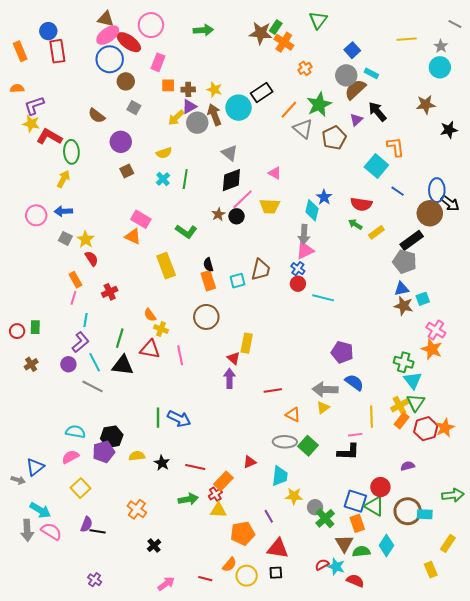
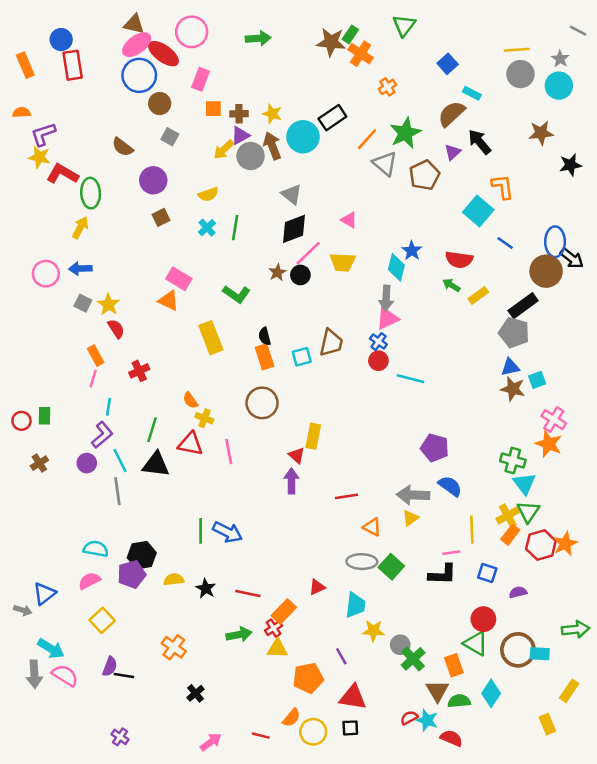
gray circle: (346, 75) -> (520, 74), moved
gray line: (93, 386) -> (117, 491), turned 55
blue square: (355, 501) -> (487, 573), moved, size x0.7

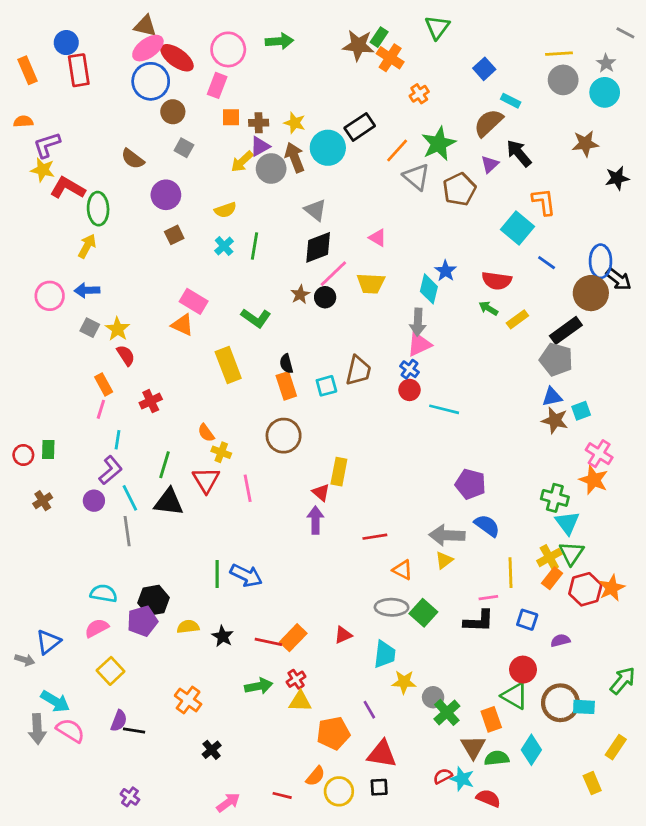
pink circle: (192, 32) -> (228, 49), moved
red triangle: (190, 444) -> (206, 480), turned 48
orange rectangle: (284, 611) -> (293, 638), moved
green arrow: (576, 629) -> (623, 681), turned -44

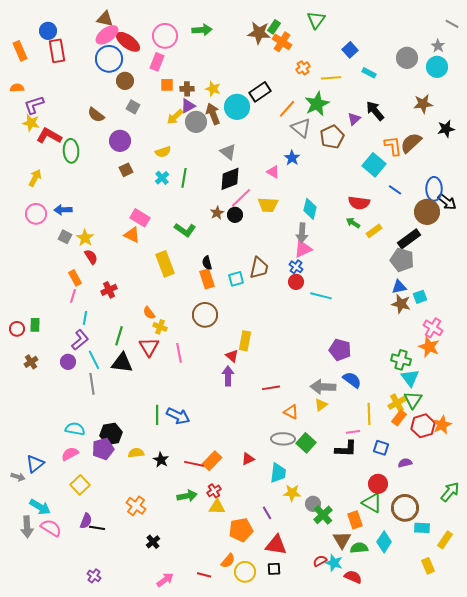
yellow line: (559, 54) -> (331, 78), moved
brown semicircle: (488, 123) -> (411, 143), moved
yellow arrow: (87, 246) -> (35, 178), moved
blue star: (445, 271) -> (292, 158), moved
cyan rectangle: (584, 707) -> (422, 528), moved

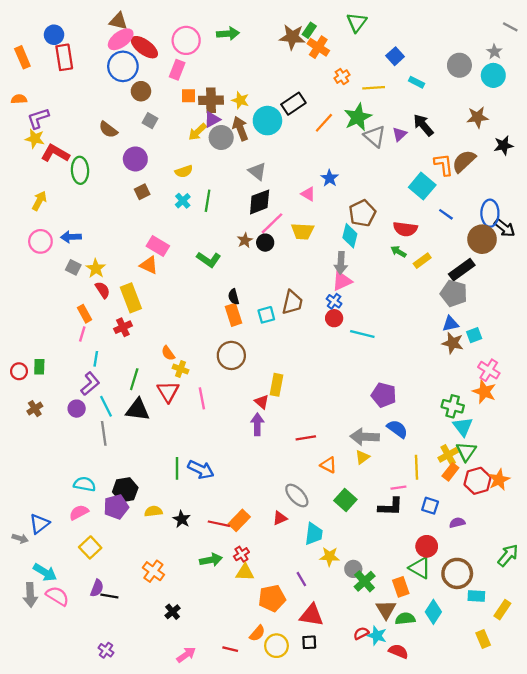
brown cross: (187, 89) -> (211, 100), size x1.5
gray triangle: (301, 128) -> (375, 136), moved
brown pentagon: (332, 137) -> (362, 213), moved
yellow rectangle: (165, 264) -> (131, 298), moved
gray ellipse: (283, 439) -> (297, 495), moved, turned 45

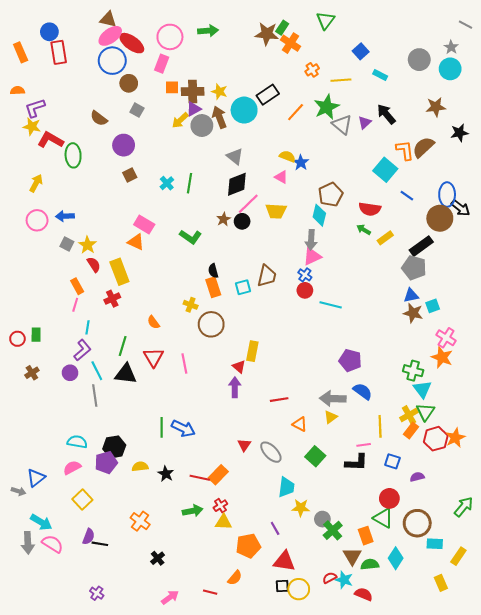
yellow semicircle: (184, 171) -> (287, 156), moved, turned -140
yellow cross: (180, 369) -> (191, 305), moved
red triangle: (280, 518) -> (244, 445), moved, turned -32
yellow circle: (276, 646) -> (299, 589), moved

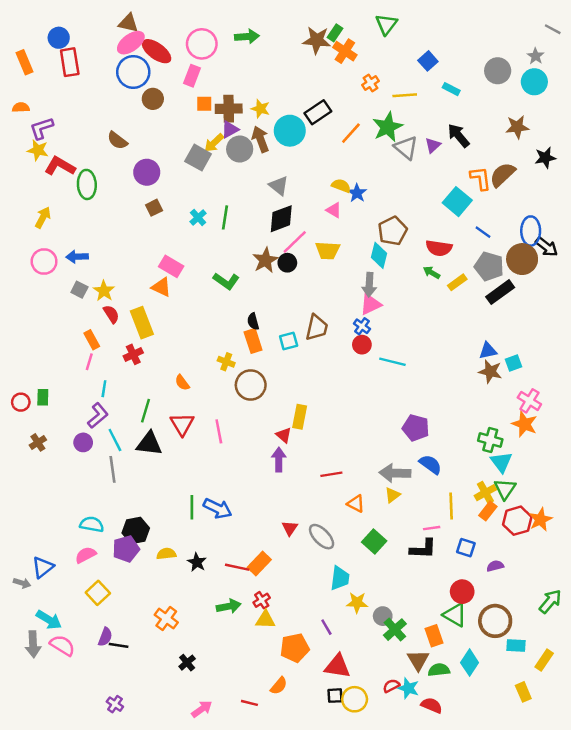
gray square: (137, 110) -> (198, 158), moved, size x1.5
brown star: (224, 219) -> (265, 260), size x1.5
gray pentagon: (414, 268) -> (489, 266), moved

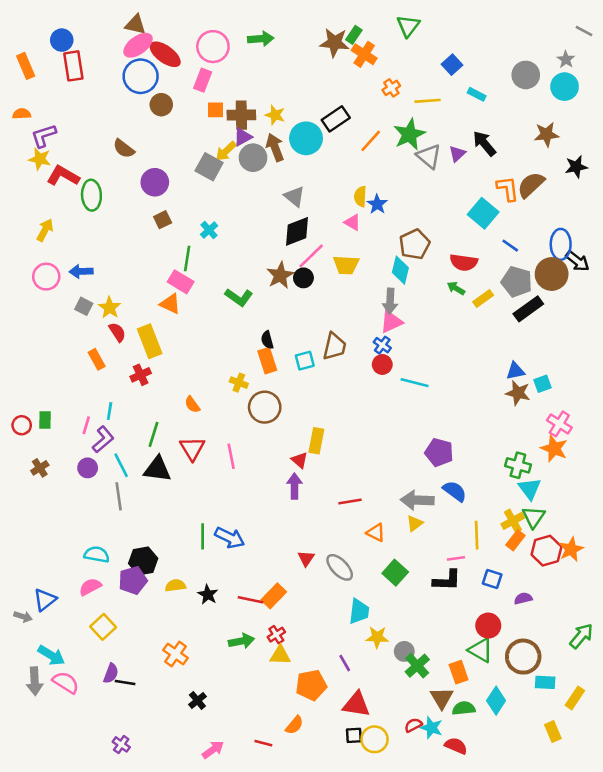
yellow semicircle: (341, 186) -> (360, 196), turned -108
green line: (225, 217) -> (187, 258), moved
pink line: (89, 362) -> (86, 425), moved

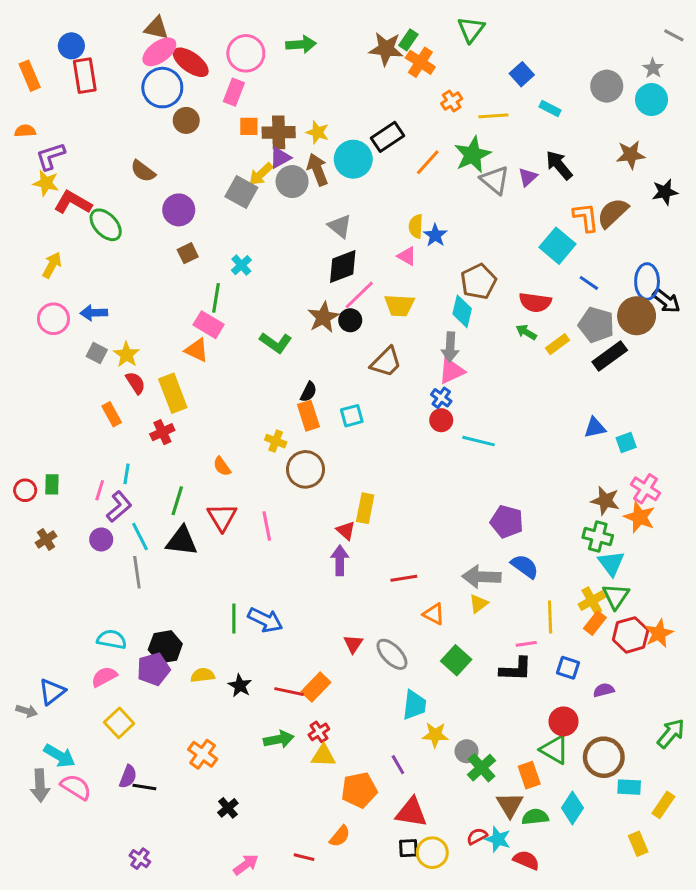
green ellipse: (91, 195) -> (106, 225), turned -40
black semicircle: (267, 340) -> (308, 392), turned -138
brown trapezoid: (334, 346) -> (386, 362), moved, turned 32
brown star: (518, 393) -> (605, 501), moved

